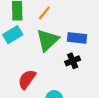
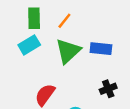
black cross: (73, 61) -> (108, 89), moved

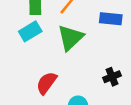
blue rectangle: (101, 49) -> (111, 19), moved

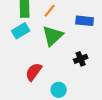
black cross: (112, 77) -> (81, 59), moved

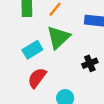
cyan rectangle: (21, 31) -> (32, 50), moved

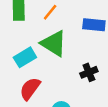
green triangle: (58, 37) -> (54, 44), turned -45

